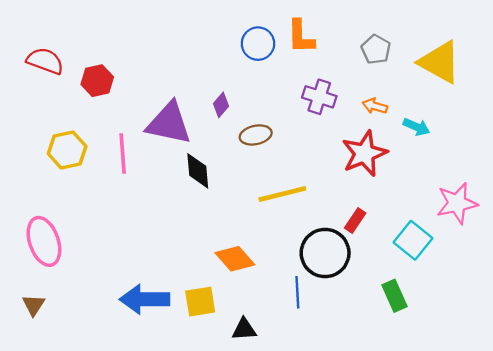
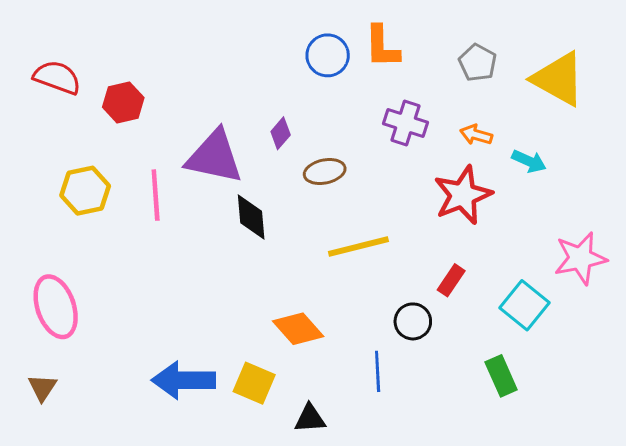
black circle: (325, 253) -> (413, 321), size x0.6
yellow square: (200, 302) -> (254, 383), turned 32

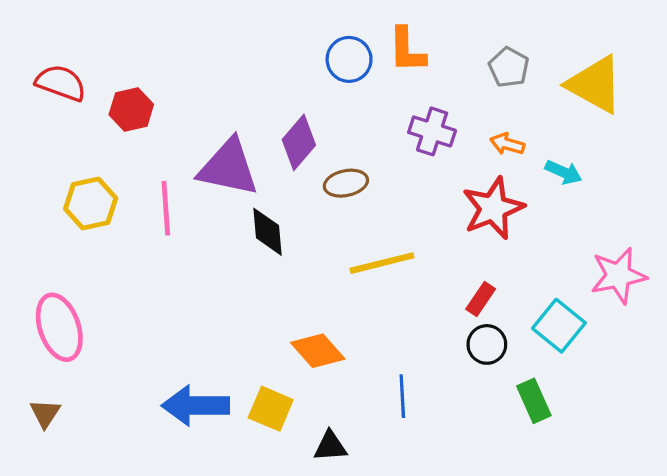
purple diamond: (281, 133) -> (299, 142), size x1.6
black circle: (413, 321) -> (487, 344), moved

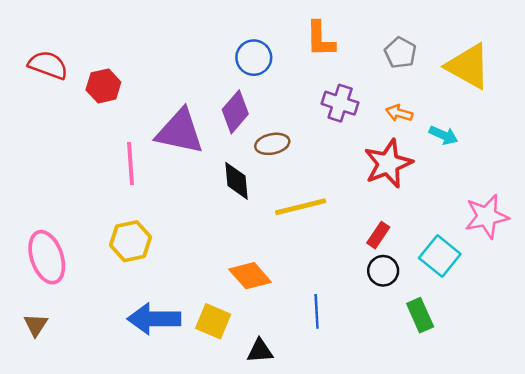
blue circle: (349, 59) -> (254, 58), moved
yellow hexagon: (91, 203) -> (131, 241), moved
black diamond: (268, 232) -> (237, 181), moved

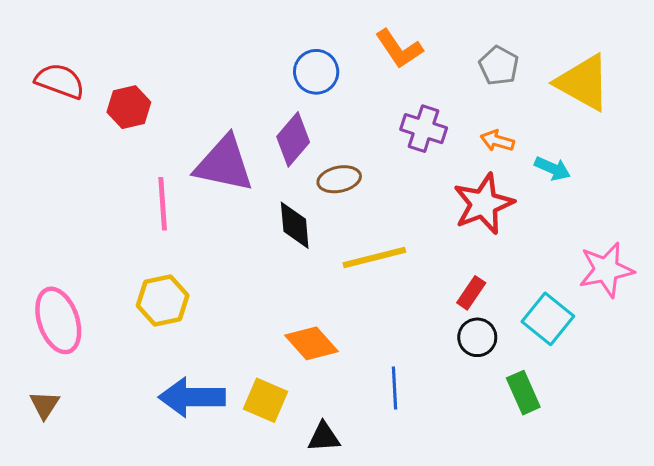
orange L-shape: (320, 39) -> (399, 49), turned -33

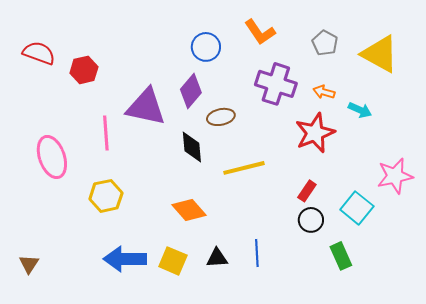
purple cross: (424, 129) -> (276, 84), size x1.4
pink ellipse: (58, 320) -> (52, 157), moved
orange diamond: (312, 343) -> (189, 210), moved
black triangle: (324, 437) -> (217, 258), moved

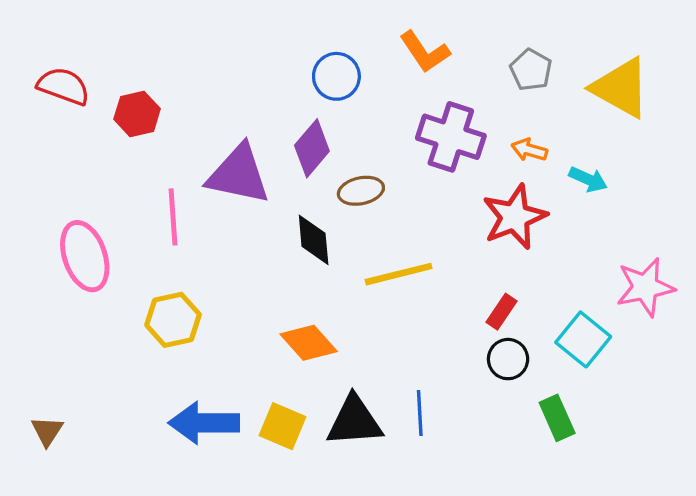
black triangle: (217, 258) -> (354, 421), size x1.6

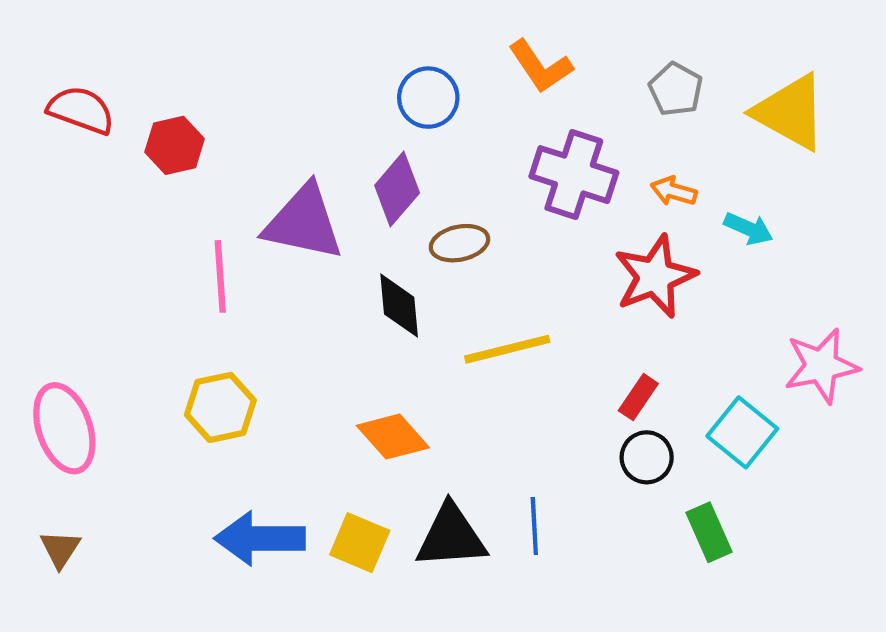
pink ellipse: (85, 256) -> (64, 428), moved

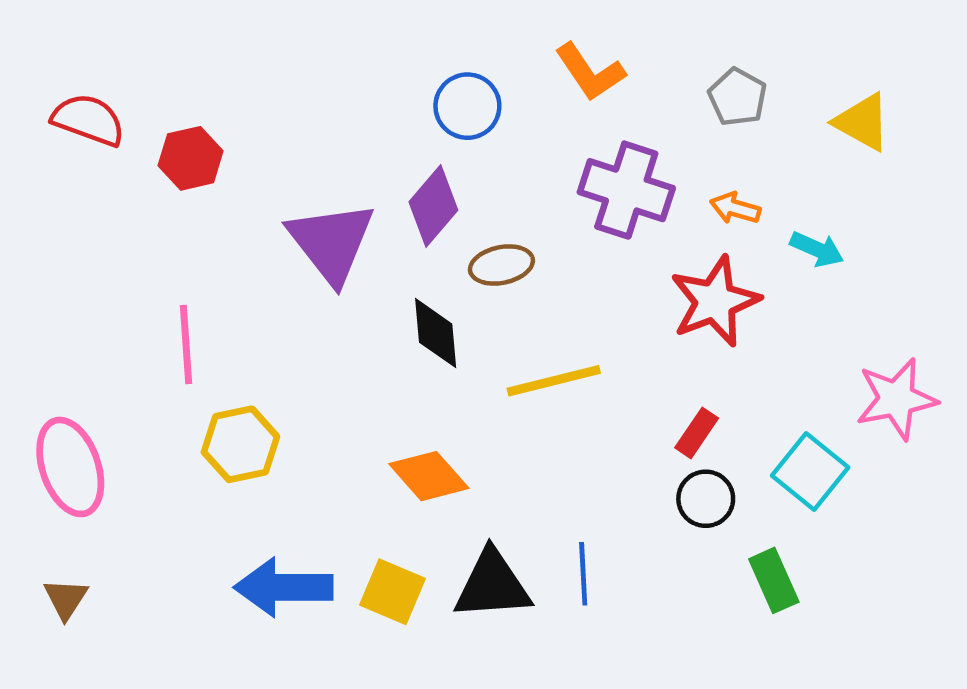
yellow triangle: (790, 112) -> (862, 122), size x0.7
purple triangle: (304, 222) -> (331, 242), turned 40
pink line: (220, 276) -> (186, 344), moved

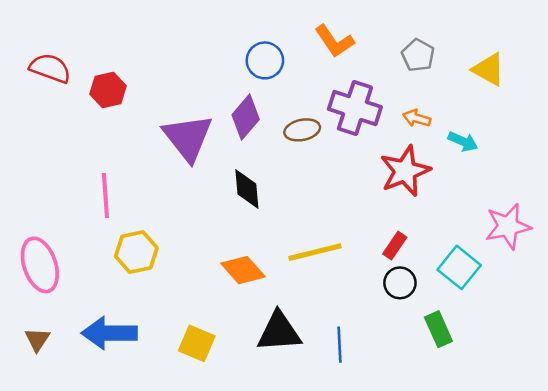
brown ellipse: (501, 265) -> (302, 130), moved
yellow line: (554, 381) -> (315, 252), moved
blue line: (583, 574) -> (339, 345), moved
blue arrow: (284, 587) -> (109, 333), moved
yellow square: (393, 592) -> (197, 343), moved

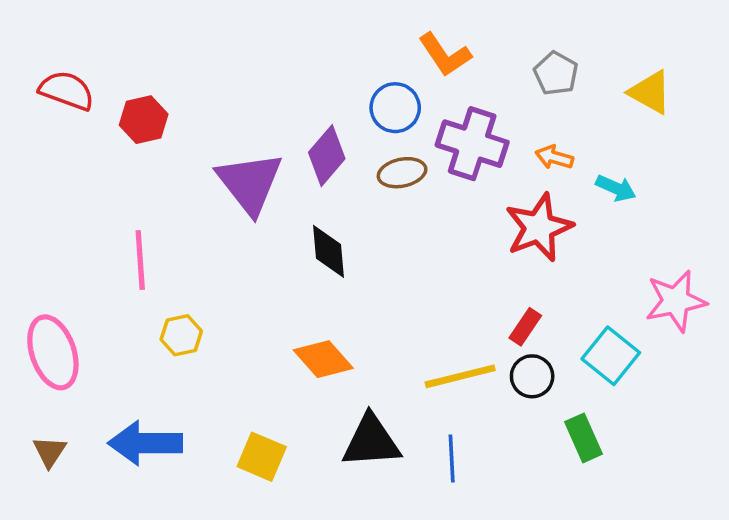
blue circle: (265, 60) -> (395, 108), moved
yellow hexagon: (136, 252) -> (181, 335), size x0.7
yellow line: (315, 252) -> (460, 376), moved

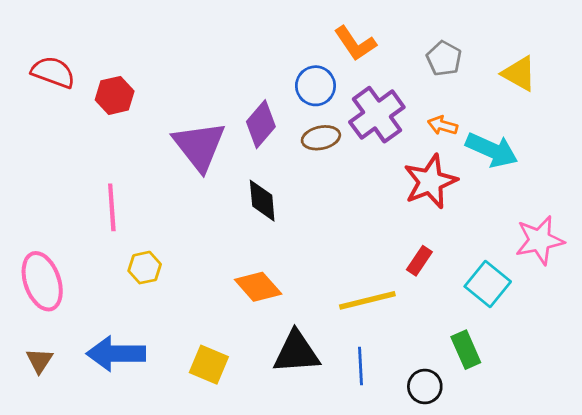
purple cross: (472, 144) -> (377, 115), turned 36
cyan arrow: (616, 188) -> (492, 150), size x1.6
black circle: (532, 376) -> (425, 386), moved

